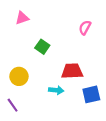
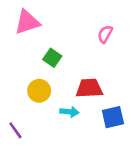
pink triangle: (22, 18) -> (27, 22), size x1.5
yellow circle: (19, 76) -> (39, 91), moved

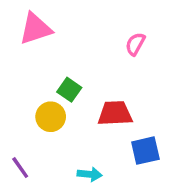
green square: (52, 58) -> (69, 90), moved
cyan arrow: (69, 112) -> (90, 174), moved

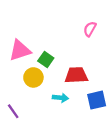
pink triangle: (35, 29) -> (20, 50), moved
cyan arrow: (90, 174) -> (61, 98), moved

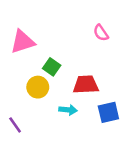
pink semicircle: (90, 29) -> (101, 33), turned -63
pink triangle: (20, 50) -> (23, 42), moved

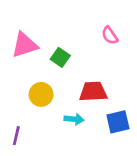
green square: (52, 67) -> (60, 57), moved
purple line: (15, 125) -> (16, 136), turned 48

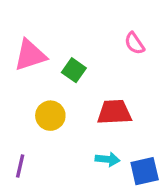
cyan arrow: (74, 119) -> (108, 159), moved
blue square: (118, 122) -> (145, 171), moved

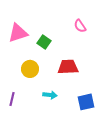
cyan arrow: (108, 159) -> (50, 95), moved

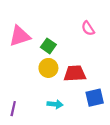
yellow circle: (30, 69) -> (48, 68), moved
blue square: (86, 102) -> (95, 98), moved

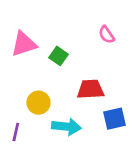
yellow circle: (48, 68) -> (38, 103), moved
cyan arrow: (55, 104) -> (66, 127), size x1.5

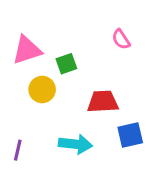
green square: (58, 56) -> (66, 64), turned 36
yellow circle: (38, 103) -> (42, 89), moved

